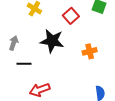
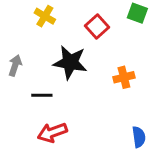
black line: (24, 64) -> (42, 95), moved

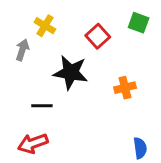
gray arrow: (15, 65) -> (22, 50), moved
red arrow: (52, 132) -> (33, 143), moved

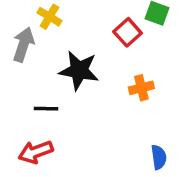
red square: (98, 36) -> (128, 32), moved
gray arrow: (22, 50) -> (23, 44), size x1.4

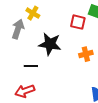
red square: (128, 32) -> (78, 22), turned -35

